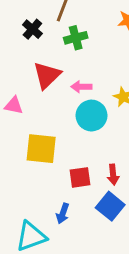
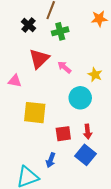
pink arrow: (81, 87) -> (64, 67), turned 40
cyan circle: (91, 116) -> (80, 98), moved

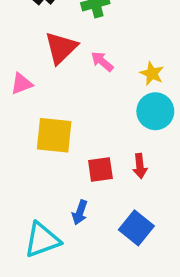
pink triangle: (15, 81) -> (22, 84), turned -32
cyan circle: (80, 98) -> (155, 111), moved
blue square: (85, 155) -> (136, 228), moved

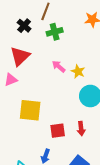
red triangle: (61, 48) -> (20, 56), moved
yellow star: (152, 73) -> (78, 72), moved

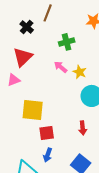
green cross: (55, 32) -> (67, 42), moved
red square: (58, 131) -> (47, 133), moved

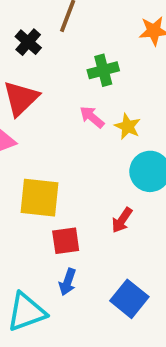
red arrow: (83, 128) -> (122, 220), moved, turned 40

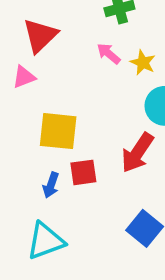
red arrow: (122, 220) -> (137, 153), size x1.6
blue arrow: (68, 282) -> (51, 185), moved

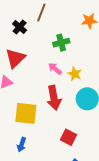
red arrow: (137, 153) -> (54, 98), moved, turned -45
red square: (83, 172) -> (68, 137), moved, turned 35

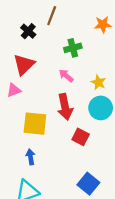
yellow star: (75, 74) -> (98, 82), moved
red square: (68, 137) -> (81, 137), moved
blue arrow: (22, 145) -> (30, 157), turned 152

